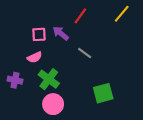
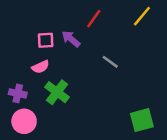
gray line: (85, 53) -> (110, 62), moved
green square: (103, 93) -> (142, 120), moved
pink circle: (53, 104) -> (24, 121), moved

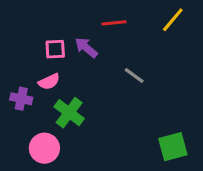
red line: (94, 19) -> (114, 23), turned 48
purple cross: (18, 93) -> (21, 99), moved
pink circle: (24, 121) -> (44, 148), moved

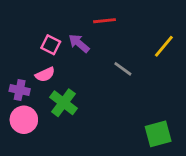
yellow line: (173, 20) -> (164, 46), moved
pink square: (55, 49) -> (51, 45), turned 30
pink circle: (44, 148) -> (24, 120), moved

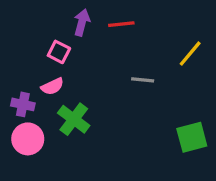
purple arrow: (79, 43) -> (82, 22), moved, turned 65
gray line: (123, 69) -> (143, 80), turned -30
green square: (158, 134) -> (192, 137), moved

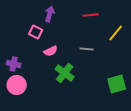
red line: (121, 24) -> (91, 15), moved
pink semicircle: (52, 86) -> (51, 51), moved
green cross: (74, 119) -> (65, 73), moved

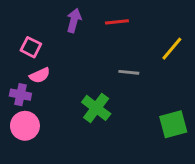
red line: (91, 15) -> (117, 22), moved
pink square: (36, 32) -> (31, 47), moved
pink semicircle: (51, 51) -> (40, 75), moved

